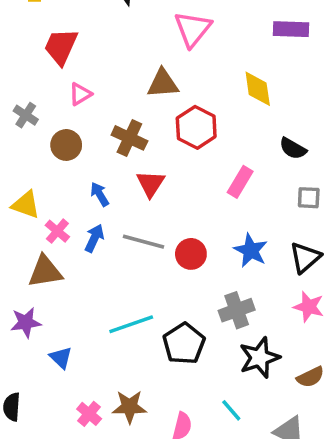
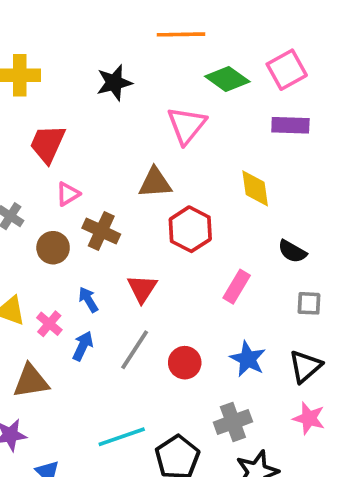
brown cross: (129, 138) -> (101, 231), moved
pink cross: (57, 231) -> (49, 324), moved
gray line: (143, 242) -> (135, 350), turned -72

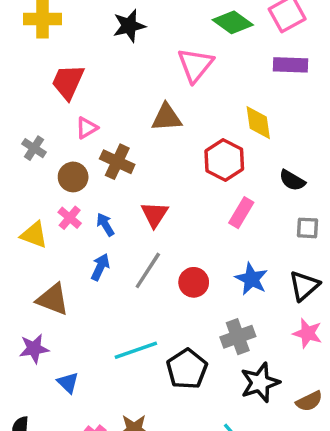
red hexagon: (190, 229) -> (224, 160), moved
pink cross: (49, 324) -> (70, 218), moved
brown triangle: (31, 381) -> (53, 299), turned 30

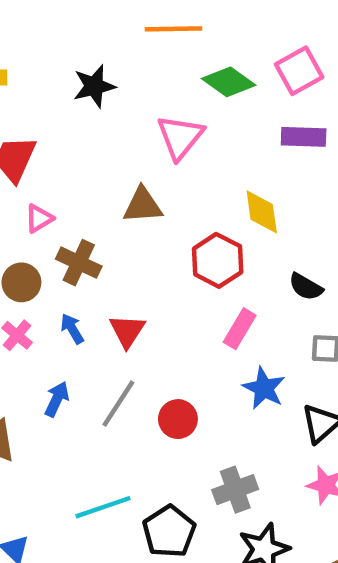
blue arrow: (105, 225) -> (72, 329), moved
blue star: (251, 279) -> (264, 388), moved

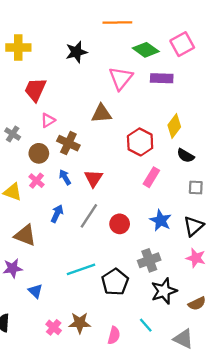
purple rectangle: (304, 137) -> (162, 78), moved
yellow diamond: (262, 212) -> (174, 126), moved, turned 45
blue star: (264, 388) -> (161, 220), moved

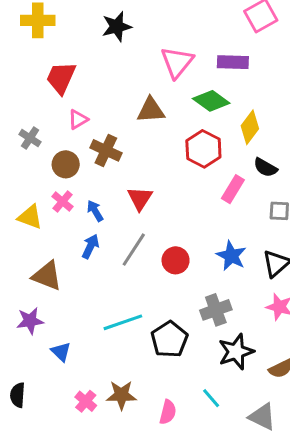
green diamond: (146, 50) -> (211, 101), moved
blue arrow: (65, 177) -> (95, 211), moved
pink rectangle: (151, 177) -> (233, 189), moved

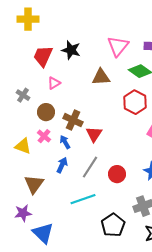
black star: (117, 27) -> (71, 50), moved, turned 30
brown cross: (106, 150) -> (73, 120), moved
brown triangle: (47, 276) -> (34, 184), turned 45
cyan line: (123, 322) -> (83, 199), moved
blue triangle: (61, 352) -> (43, 233), size x1.6

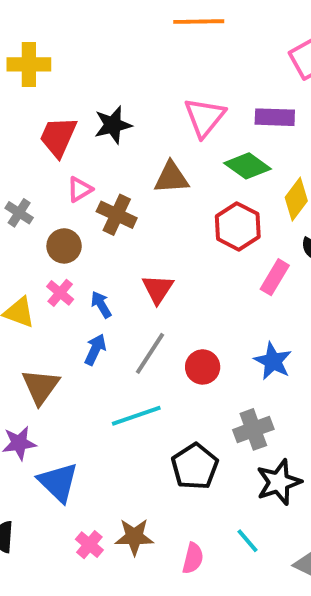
black star: (71, 50) -> (113, 125), turned -30
brown cross: (73, 120) -> (117, 215), moved

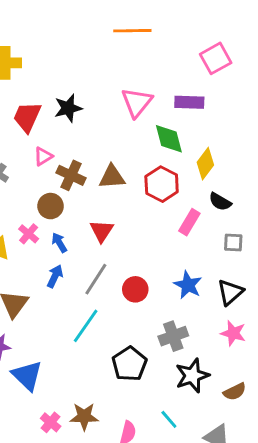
green diamond: (247, 166) -> (169, 139), turned 40
brown triangle: (171, 178) -> (112, 177), moved
brown circle: (64, 246) -> (51, 206), moved
cyan line: (136, 416) -> (86, 326), turned -36

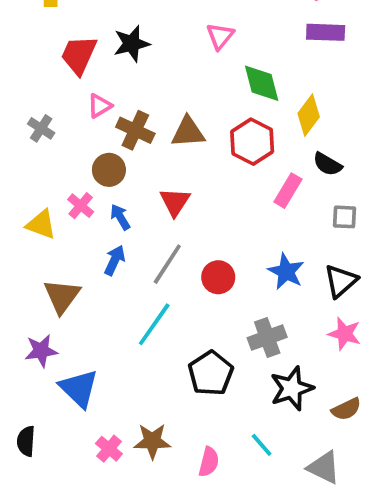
pink triangle: (137, 102) -> (220, 36), size x0.7
purple rectangle: (189, 102) -> (326, 32), moved

